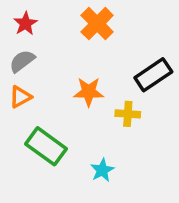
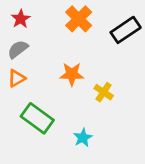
black rectangle: (153, 75) -> (126, 30), moved
yellow cross: (128, 114) -> (104, 92), turned 30

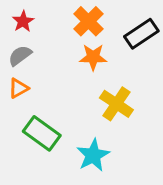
orange star: (72, 74) -> (93, 57), moved
yellow cross: (104, 92) -> (116, 104), size x1.5
cyan star: (83, 138) -> (93, 155), size x1.5

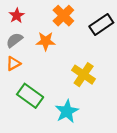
orange star: (93, 57) -> (46, 41), moved

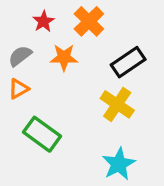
red star: (17, 16) -> (44, 21), moved
black rectangle: (101, 24) -> (128, 62), moved
cyan star: (67, 111) -> (119, 164), moved

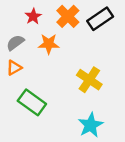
black rectangle: (128, 62) -> (100, 19), moved

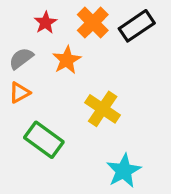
orange star: (49, 44) -> (67, 60), turned -30
yellow cross: (89, 80) -> (103, 109), moved

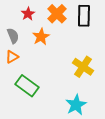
black rectangle: (137, 26) -> (84, 16), turned -55
gray semicircle: (21, 58) -> (13, 36), turned 105
yellow cross: (103, 109) -> (83, 67), moved

